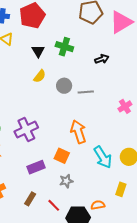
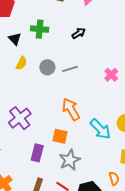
purple rectangle: (36, 167) -> (37, 153), turned -42
gray star: (66, 181) -> (70, 160), size x1.5
orange semicircle: (98, 205) -> (114, 179), moved, turned 96

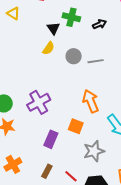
black arrow: (79, 33) -> (99, 24), moved
black triangle: (15, 39) -> (53, 28), moved
gray star: (70, 160) -> (94, 151), moved

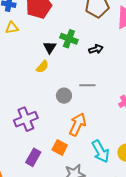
yellow triangle: (13, 13) -> (12, 28), turned -48
gray circle: (74, 56) -> (64, 96), moved
orange arrow: (91, 101) -> (78, 124), turned 40

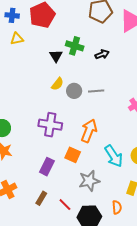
yellow semicircle: (42, 67) -> (57, 84), moved
gray circle: (64, 96) -> (74, 91), moved
purple cross: (26, 119) -> (50, 125), moved, turned 35

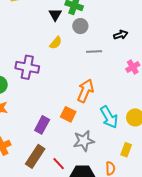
black arrow: (102, 54) -> (121, 35), moved
gray circle: (74, 91) -> (80, 26), moved
purple cross: (50, 125) -> (27, 67), moved
brown rectangle: (41, 198) -> (35, 156), size x1.6

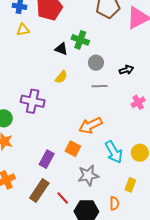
black triangle: (55, 15) -> (61, 49), turned -40
gray circle: (80, 26) -> (96, 63), moved
orange arrow: (85, 91) -> (90, 125), turned -140

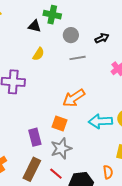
cyan arrow: (114, 152) -> (100, 121), turned 125
purple rectangle: (47, 159) -> (35, 137), turned -36
gray star: (88, 175) -> (61, 148), moved

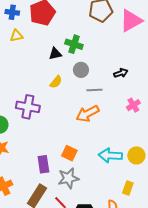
black triangle: (35, 26) -> (55, 54), turned -32
gray circle: (71, 35) -> (81, 70), moved
orange arrow: (74, 98) -> (88, 114), moved

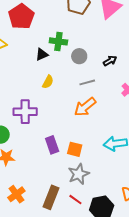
gray circle: (81, 70) -> (79, 56), moved
purple rectangle: (43, 164) -> (52, 145), moved

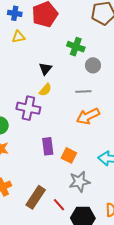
black triangle: (42, 54) -> (45, 69), moved, turned -40
yellow semicircle: (48, 82) -> (45, 90), moved
gray line: (87, 82) -> (83, 92), moved
gray star: (79, 174) -> (79, 182), moved

